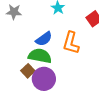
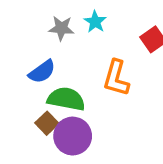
gray star: (14, 12) -> (61, 28), moved
blue semicircle: (44, 39) -> (42, 72), moved

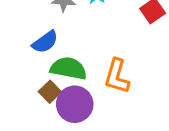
orange L-shape: (116, 78) -> (117, 76), moved

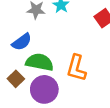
brown square: (50, 92) -> (16, 79), moved

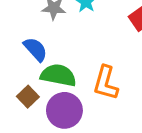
blue semicircle: (22, 42) -> (35, 49), turned -96

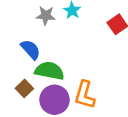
orange L-shape: (106, 83) -> (85, 95), moved

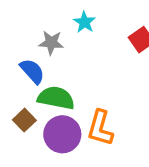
gray star: (46, 16) -> (51, 43), moved

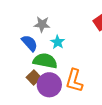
cyan star: (84, 22) -> (58, 42), moved
brown square: (24, 120) -> (34, 77), moved

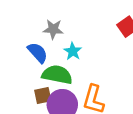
brown square: (34, 77) -> (43, 96), turned 32

